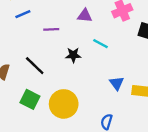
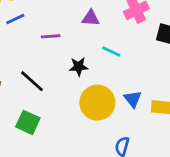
yellow circle: (64, 104) -> (97, 103), moved

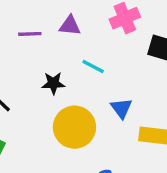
purple line: (51, 36) -> (30, 34), moved
blue triangle: (133, 99) -> (121, 108), moved

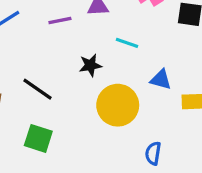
blue triangle: (121, 108) -> (161, 80), turned -30

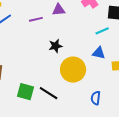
cyan line: (127, 43) -> (102, 31), moved, turned -40
black line: (37, 89) -> (49, 93), moved

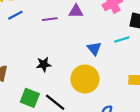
black star: (55, 46) -> (44, 64), moved
blue triangle: (99, 53) -> (94, 48), moved, turned 32

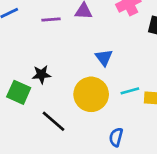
cyan line: (122, 40) -> (130, 91), moved
green square: (30, 98) -> (19, 92), moved

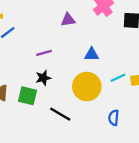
purple line: (51, 19) -> (44, 53), moved
blue triangle: (104, 58) -> (92, 55), turned -42

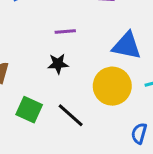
blue triangle: (92, 55) -> (127, 46), size x1.5
green square: (27, 96) -> (29, 110), moved

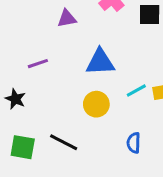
black star: (58, 64) -> (15, 99), moved, turned -30
yellow circle: (112, 86) -> (96, 104), size x0.7

